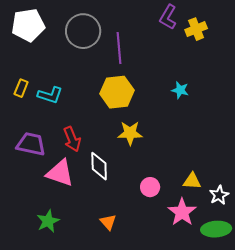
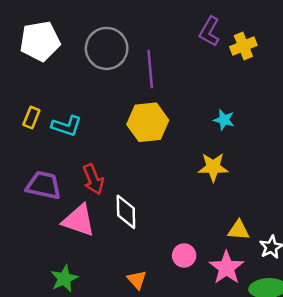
yellow star: (130, 133) -> (213, 167), moved
pink circle: (150, 187) -> (184, 256), moved

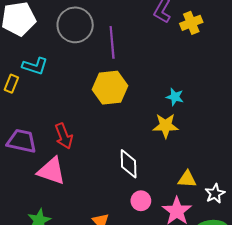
cyan star: (224, 120) -> (175, 97), moved
cyan L-shape: (67, 126) -> (35, 66), moved
white diamond: (126, 212) -> (129, 164), moved

